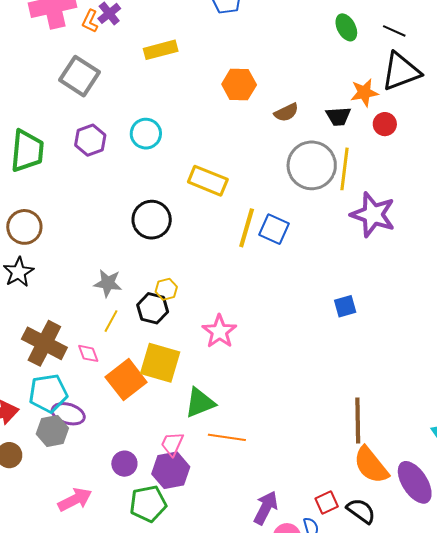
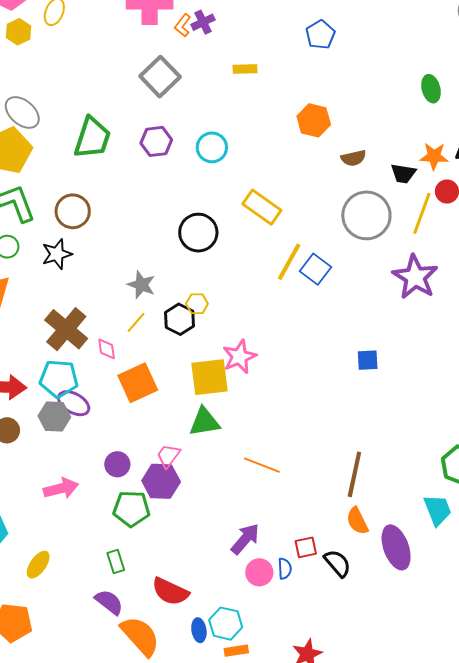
yellow rectangle: (161, 50) -> (245, 69), size x0.7
yellow line: (345, 169) -> (422, 213), moved
yellow square: (160, 363) -> (209, 377), moved, turned -36
orange line: (227, 437) -> (262, 465), moved
orange semicircle: (371, 465) -> (357, 521), size x0.7

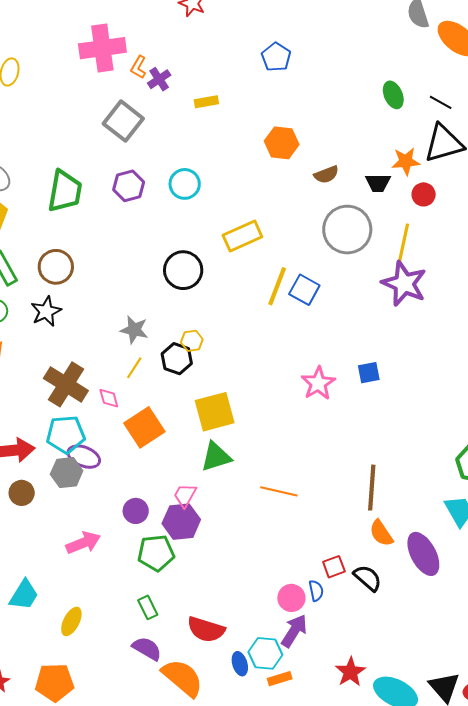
purple cross: (203, 22) -> (159, 79), moved
yellow rectangle: (262, 207) -> (242, 236), turned -51
yellow line: (422, 213) -> (403, 245), moved
pink star: (239, 357) -> (318, 383), moved
purple arrow: (245, 539) -> (294, 631), moved

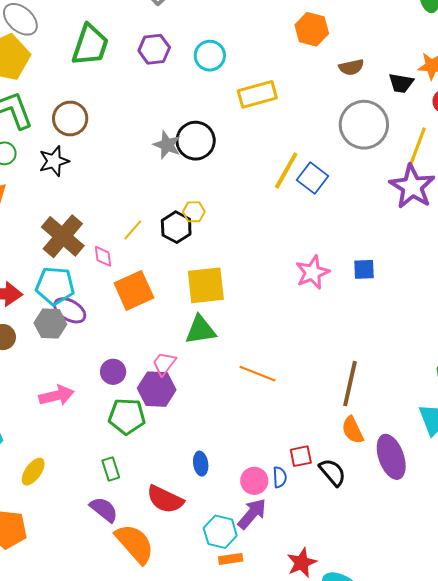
yellow rectangle: (242, 236) -> (257, 94), moved
gray star: (134, 330) -> (167, 145), moved
blue ellipse: (240, 664) -> (201, 464), moved

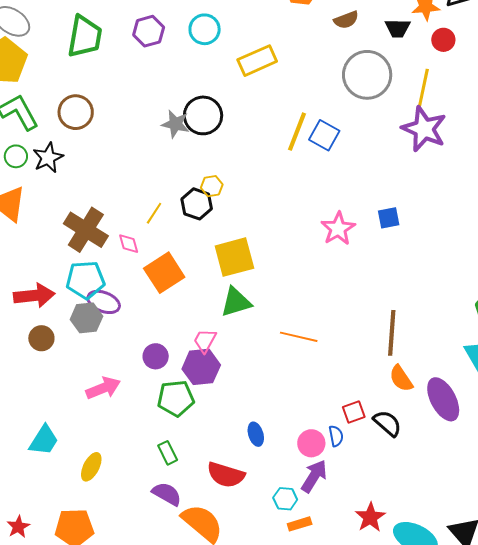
black star: (54, 161) -> (48, 158), moved
cyan hexagon: (220, 532) -> (285, 499), size x0.7

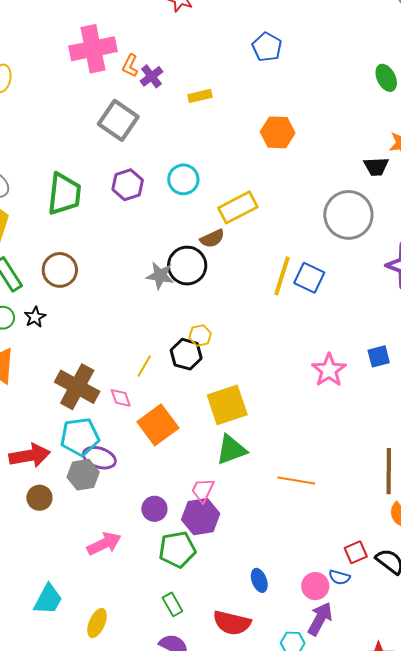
brown semicircle: (346, 20) -> (212, 239), moved
black star: (48, 158) -> (35, 317), size x0.7
blue semicircle: (336, 436) -> (339, 577), turned 120

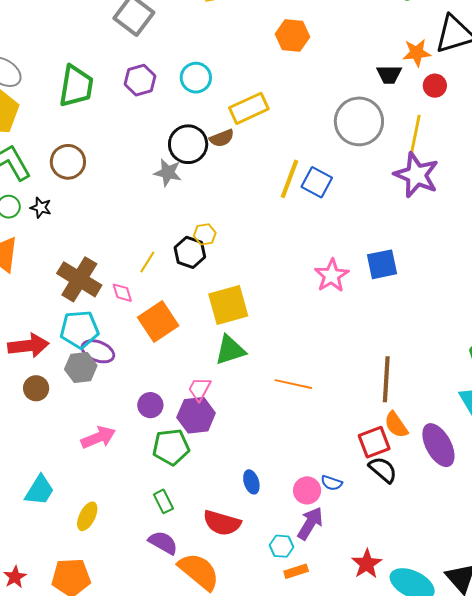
black circle: (187, 266) -> (188, 144), moved
black star: (35, 317) -> (41, 208), turned -30
blue square: (379, 356) -> (382, 264), size x1.4
red square: (356, 552) -> (374, 442), moved, size x1.4

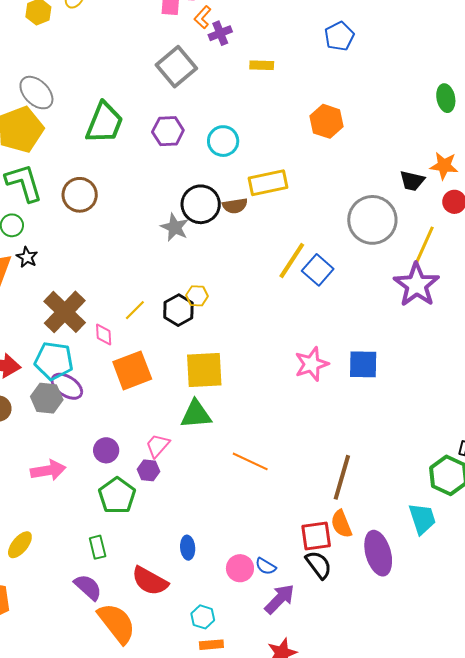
black star: (41, 208) -> (27, 257), moved
purple hexagon: (196, 415) -> (148, 470), size x0.6
green pentagon: (171, 447) -> (117, 496), turned 30
purple arrow: (310, 523) -> (280, 599), moved

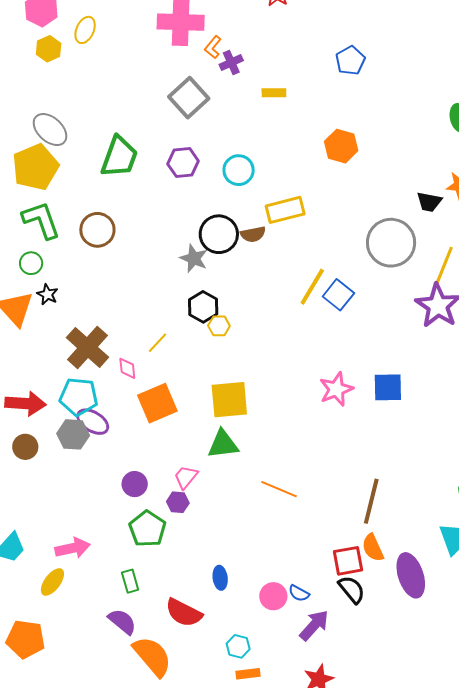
black hexagon: (178, 310) -> (203, 307), moved
pink arrow: (48, 470) -> (73, 548), moved

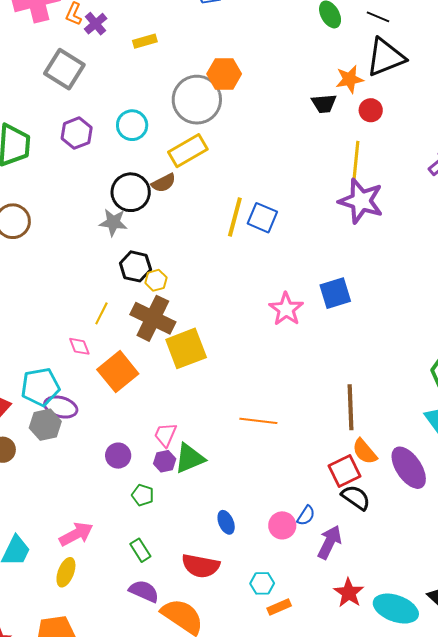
gray circle: (391, 243) -> (197, 100), moved
brown cross: (87, 347) -> (153, 318), moved
green triangle: (223, 444) -> (189, 458), moved
green pentagon: (147, 529) -> (143, 495), size x0.6
blue semicircle: (299, 593) -> (306, 516), turned -70

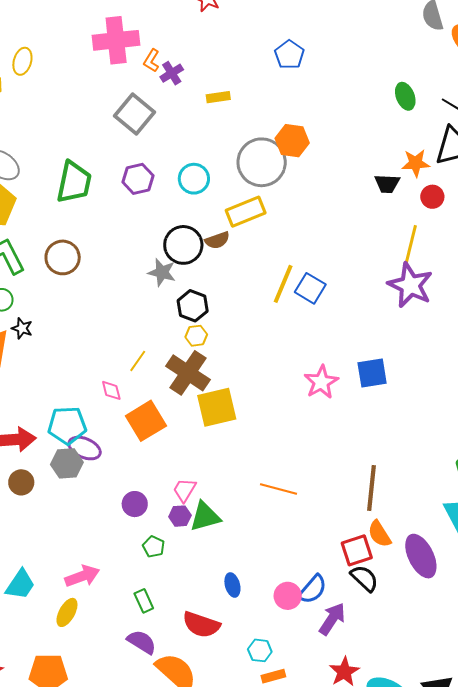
black hexagon: (135, 266) -> (193, 306), moved
blue semicircle: (306, 516) -> (313, 589), size x1.5

